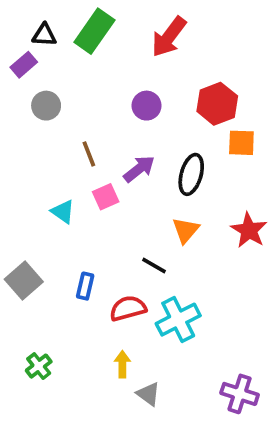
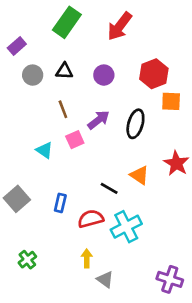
black triangle: (44, 35) -> (64, 71), moved
orange triangle: (186, 230) -> (139, 175), moved, turned -36

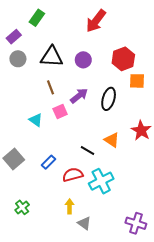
green rectangle: (67, 22) -> (37, 18), moved, size x0.7
black triangle: (64, 71) -> (52, 57), size x1.6
gray circle: (33, 75) -> (18, 59), moved
blue rectangle: (60, 203) -> (48, 162), turned 32

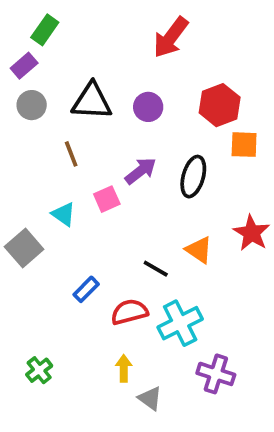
green rectangle: (37, 18) -> (45, 30), moved
brown line: (51, 87) -> (71, 154), moved
gray square: (14, 159) -> (24, 248), moved
purple cross: (136, 223) -> (216, 374), moved

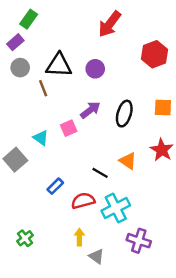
red hexagon: (220, 105) -> (154, 54), moved
orange square: (244, 145) -> (163, 108), moved
brown line: (71, 154) -> (43, 88), moved

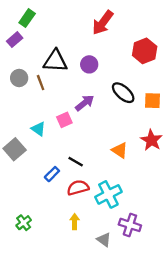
gray circle: (20, 68) -> (19, 78), moved
black ellipse: (124, 114) -> (123, 93), moved, turned -65
black line: (100, 173) -> (76, 162), moved
gray triangle: (96, 256) -> (104, 240), moved

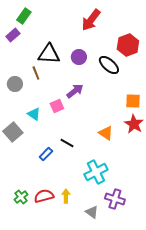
gray circle: (19, 78) -> (15, 84), moved
black ellipse: (123, 93) -> (109, 65), moved
orange square: (153, 101) -> (133, 101), moved
red semicircle: (78, 188) -> (44, 196), moved

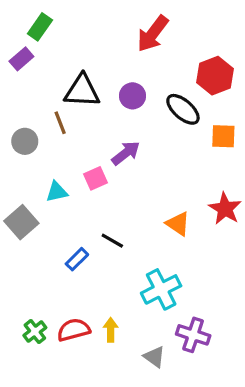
orange square: (133, 101) -> (223, 136), moved
cyan triangle: (34, 114) -> (57, 192), turned -48

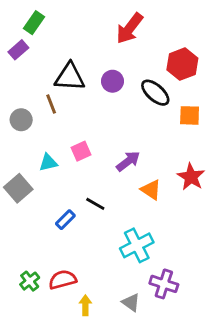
purple arrow: (126, 153) -> (128, 161), moved
yellow arrow: (111, 330) -> (85, 305), moved

